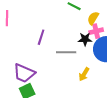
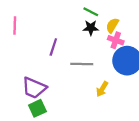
pink cross: (96, 31) -> (116, 40), turned 32
black star: (85, 39) -> (91, 28), moved

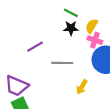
purple line: (53, 47) -> (35, 47), turned 42

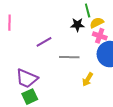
green line: (71, 13) -> (88, 10), moved, turned 48
yellow semicircle: (92, 26) -> (97, 23), turned 32

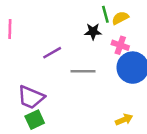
yellow semicircle: (97, 23) -> (120, 18), moved
yellow arrow: (88, 79) -> (124, 120), moved, turned -144

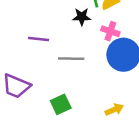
purple line: (52, 53) -> (39, 39), turned 36
green square: (35, 120) -> (61, 104), moved

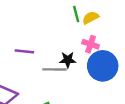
black star: (82, 17) -> (68, 60), moved

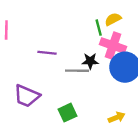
green line: (76, 14) -> (99, 28), moved
pink cross: (91, 44) -> (113, 46), size x1.5

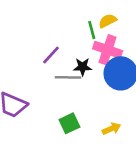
purple line: (47, 53) -> (51, 55), moved, turned -54
green square: (67, 113) -> (69, 123), moved

